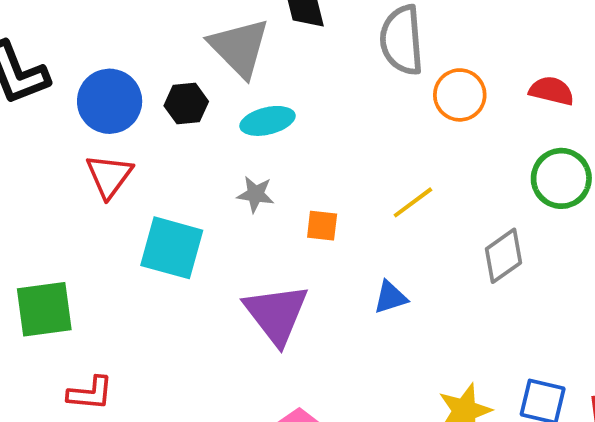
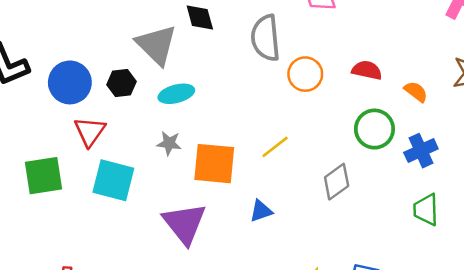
red triangle: (109, 176) -> (90, 131), moved
orange square: (322, 226) -> (214, 164), size x2.0
green square: (44, 309) -> (44, 176), moved

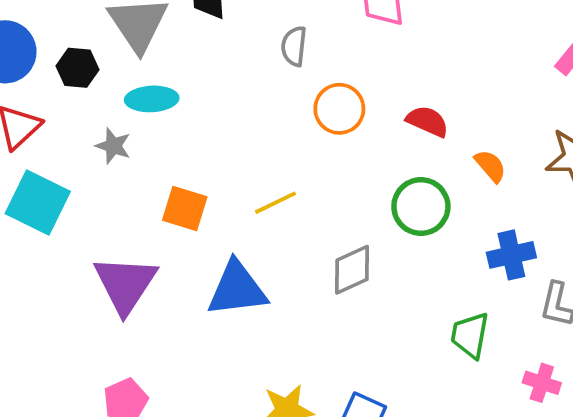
gray semicircle: (266, 38) -> (294, 46), size x0.6
gray star: (169, 143) -> (113, 146), moved
blue cross: (421, 151) -> (511, 255), moved
orange square: (214, 164) -> (185, 208), size x0.7
blue triangle: (261, 211) -> (237, 289), size x1.8

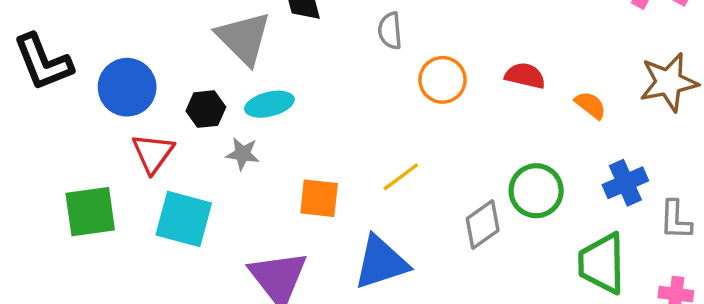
black hexagon: (78, 68) -> (206, 109), moved
green circle: (421, 207) -> (536, 191), moved
green trapezoid: (470, 335) -> (602, 263), size x1.4

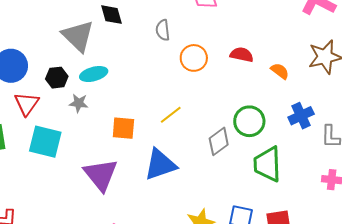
green trapezoid: (602, 263) -> (267, 164), moved

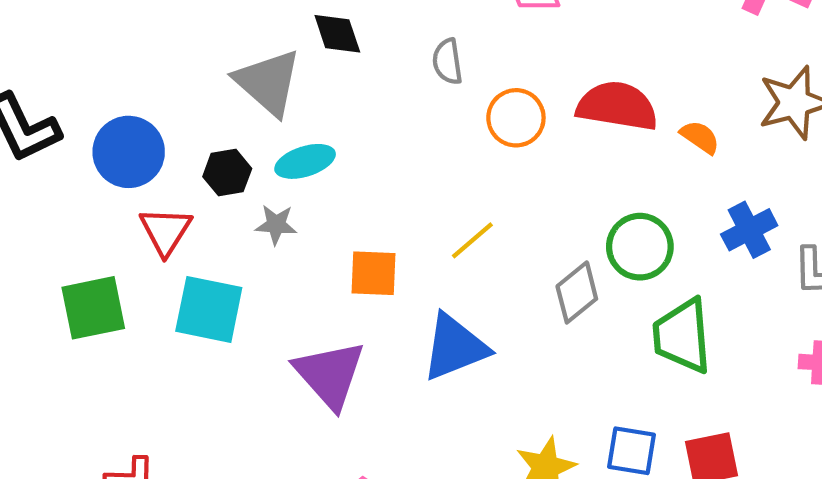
red semicircle: (242, 55) -> (617, 106), size x1.6

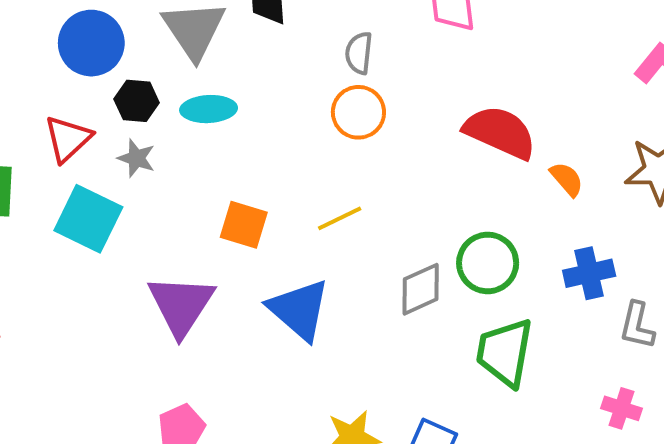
orange circle: (516, 118) -> (358, 112), moved
blue circle: (129, 152) -> (91, 43), moved
gray star: (276, 225) -> (136, 158), moved
blue triangle: (455, 347) -> (299, 310), turned 48

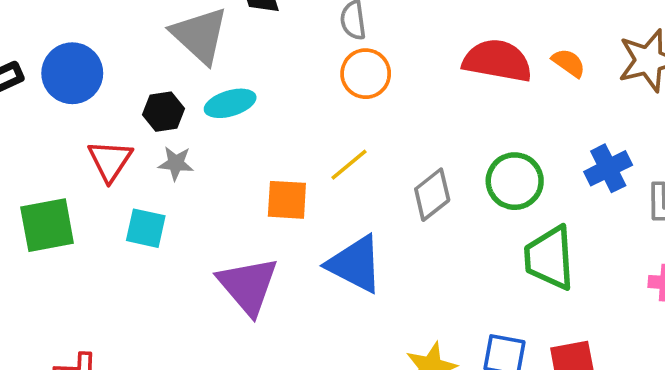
blue circle: (91, 43) -> (72, 73), moved
orange semicircle: (567, 179) -> (569, 63), moved
yellow line: (340, 218) -> (349, 165), moved
cyan square: (88, 219) -> (146, 228), size x0.7
gray diamond: (421, 289) -> (432, 195), moved

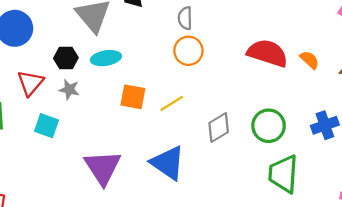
orange square: (287, 200) -> (133, 97), moved

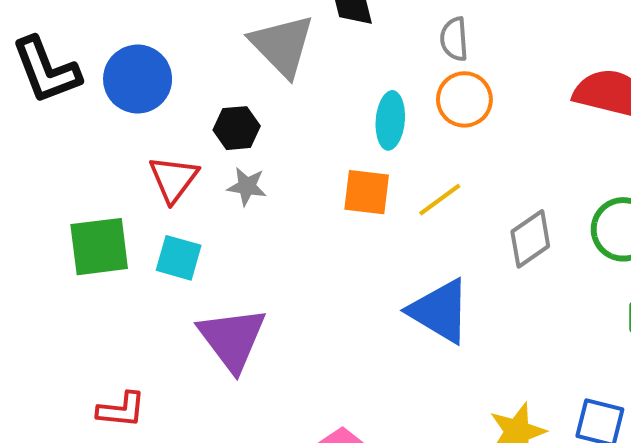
cyan ellipse: (106, 58) -> (390, 120), moved, turned -72
cyan square: (46, 126) -> (179, 258), moved
purple triangle: (103, 167) -> (232, 339), moved

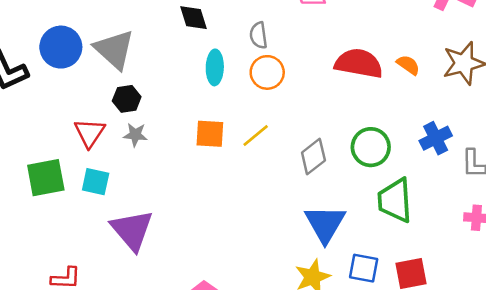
gray triangle: (282, 45) -> (114, 49), moved
blue circle: (138, 79) -> (61, 47), moved
cyan ellipse: (390, 120) -> (215, 67), moved
blue triangle: (440, 311) -> (325, 224), moved, turned 33

